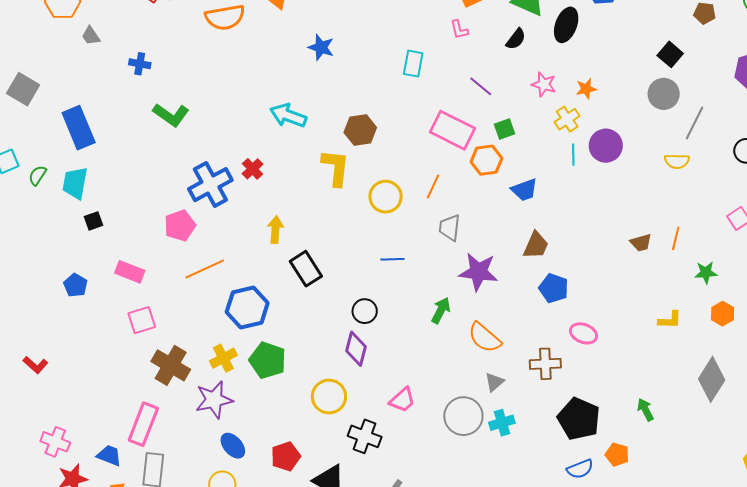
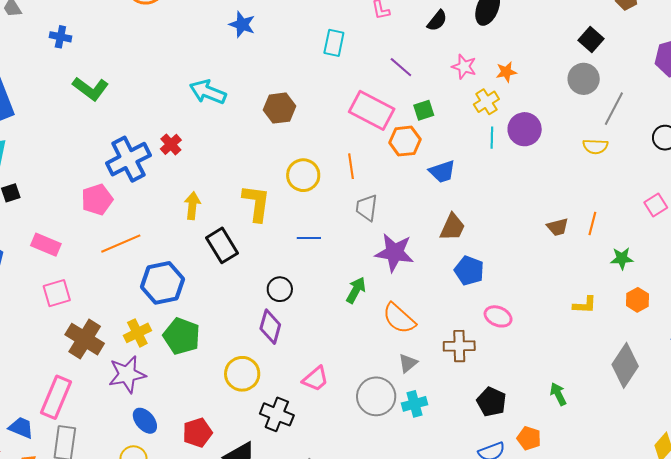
yellow L-shape: (336, 168) -> (256, 203), moved
orange line: (433, 187) -> (351, 166), turned -35
black pentagon: (579, 419) -> (491, 402), size x0.7

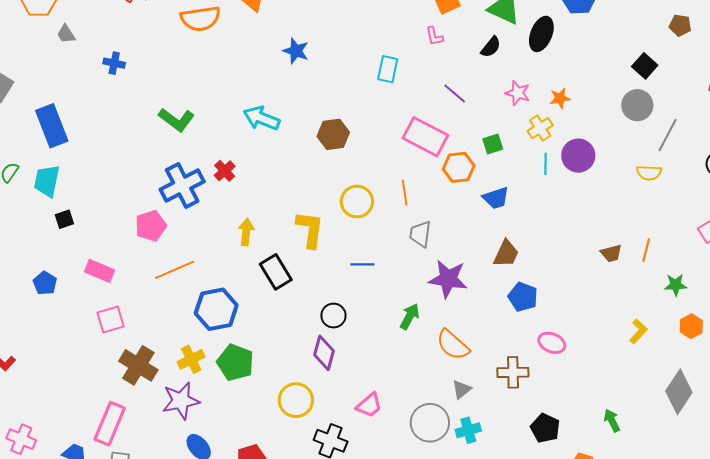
green L-shape: (91, 89) -> (177, 120), moved
green square: (424, 110) -> (493, 144), moved
yellow L-shape: (585, 305) -> (638, 331), turned -50

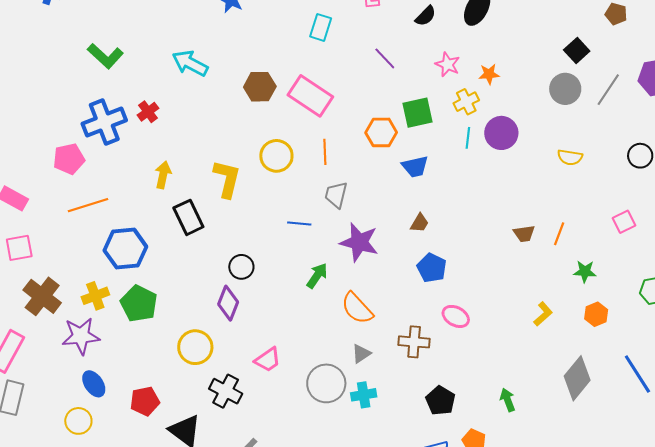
gray line: (668, 135) -> (608, 90), moved
pink rectangle: (425, 137) -> (310, 96), moved
green square: (493, 144) -> (417, 113), size x1.5
brown trapezoid: (506, 254) -> (420, 223), size x0.7
blue line: (362, 264) -> (299, 223), moved

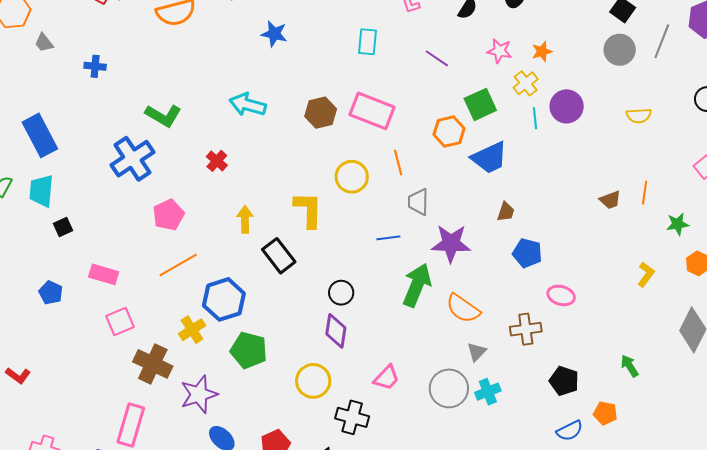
blue cross: (104, 122) -> (132, 159), moved
pink pentagon: (69, 159) -> (168, 215), moved
blue trapezoid: (415, 167) -> (489, 158), size x1.4
green arrow: (317, 276) -> (417, 285), size x1.6
yellow cross: (95, 296) -> (192, 330), moved

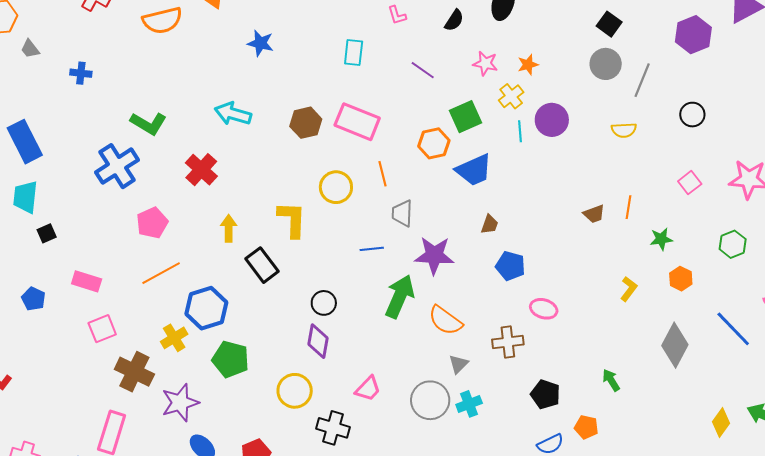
gray line: (662, 41) -> (642, 80), moved
red cross: (217, 161) -> (201, 170), size x1.5

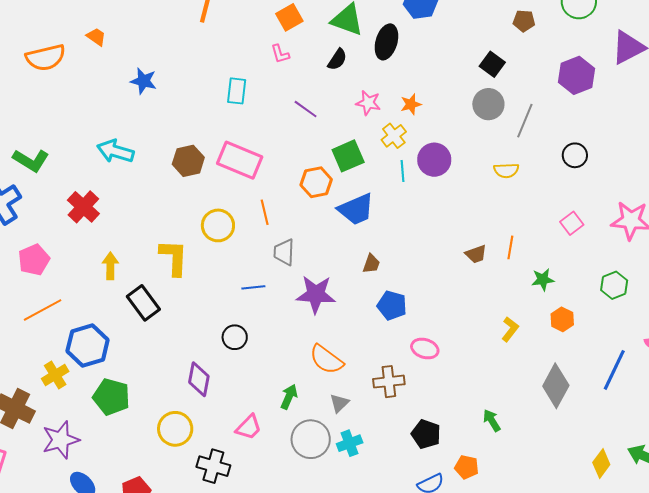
green arrow: (400, 296) -> (289, 397), moved, size x0.6
black circle: (324, 303) -> (235, 337), moved
blue line: (733, 329) -> (614, 370), turned 69

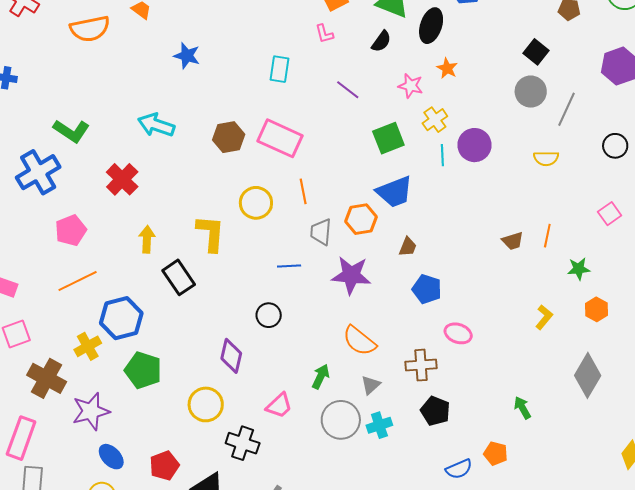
orange star: (411, 104) -> (447, 68), moved, turned -30
orange hexagon: (316, 182) -> (361, 219), moved
black pentagon: (426, 434) -> (435, 411), moved

